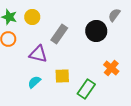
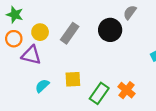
yellow circle: (32, 17) -> (40, 32), moved
purple triangle: (38, 54) -> (31, 55), moved
orange cross: (111, 68) -> (127, 90), moved

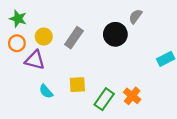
cyan semicircle: (42, 86) -> (46, 91), turned -88

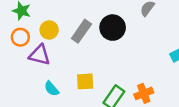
black circle: (115, 34) -> (113, 28), moved
orange cross: (132, 96) -> (144, 93), turned 30

